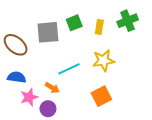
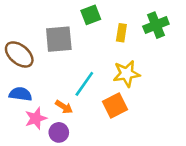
green square: (74, 23) -> (91, 15), moved
cyan line: (69, 69) -> (84, 84), turned -30
orange square: (101, 96) -> (115, 106), moved

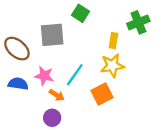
green square: (91, 15) -> (81, 13), turned -36
yellow rectangle: (121, 33) -> (113, 41), moved
pink star: (36, 118) -> (44, 76), moved, turned 30

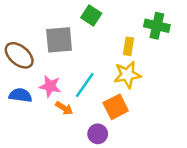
green cross: (138, 22) -> (157, 26), turned 35
purple circle: (52, 118) -> (98, 134), moved

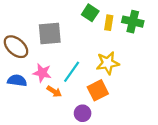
green square: (91, 15) -> (90, 13), moved
yellow rectangle: (129, 46) -> (109, 23), moved

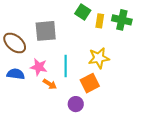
cyan line: (72, 72) -> (66, 66), turned -35

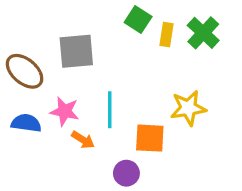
green cross: (122, 20) -> (203, 33), turned 30
yellow star: (99, 58) -> (188, 108), moved
orange square: (90, 83) -> (150, 138), turned 30

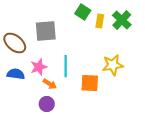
pink star: (65, 111) -> (39, 67), turned -30
purple circle: (126, 173) -> (47, 104), moved

